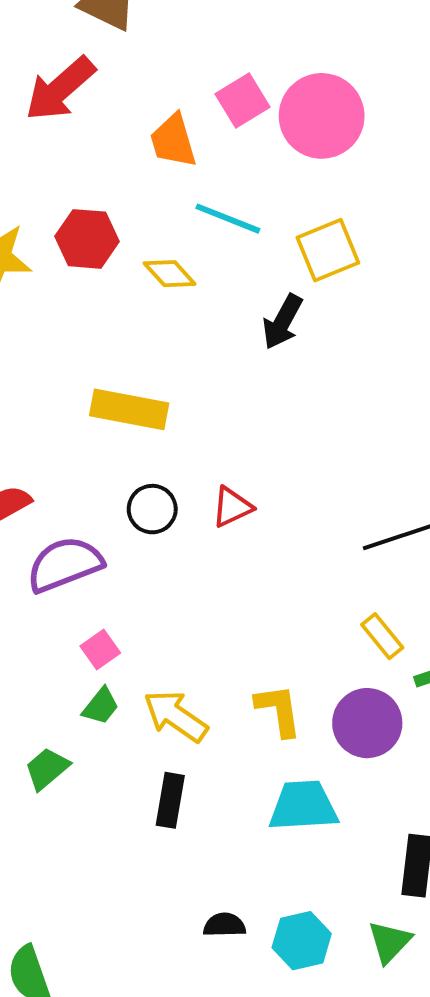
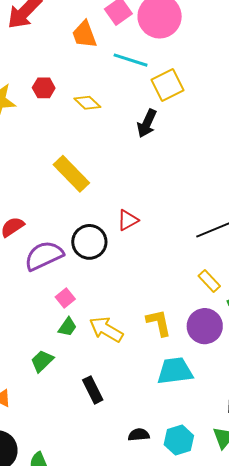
cyan line: (228, 219) -> (131, 60), moved
red hexagon: (87, 239) -> (44, 88), size x0.7
yellow rectangle: (129, 409) -> (71, 174), turned 39
black circle: (152, 509) -> (89, 242), moved, size x1.4
black rectangle: (170, 800) -> (93, 390), moved, turned -32

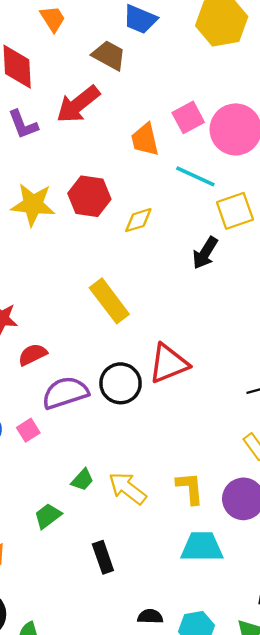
red hexagon: (44, 88) -> (89, 196), size x1.6
yellow diamond: (87, 103) -> (138, 220), turned -68
red triangle: (128, 220) -> (169, 363), size x1.6
pink square: (65, 298) -> (28, 430), moved

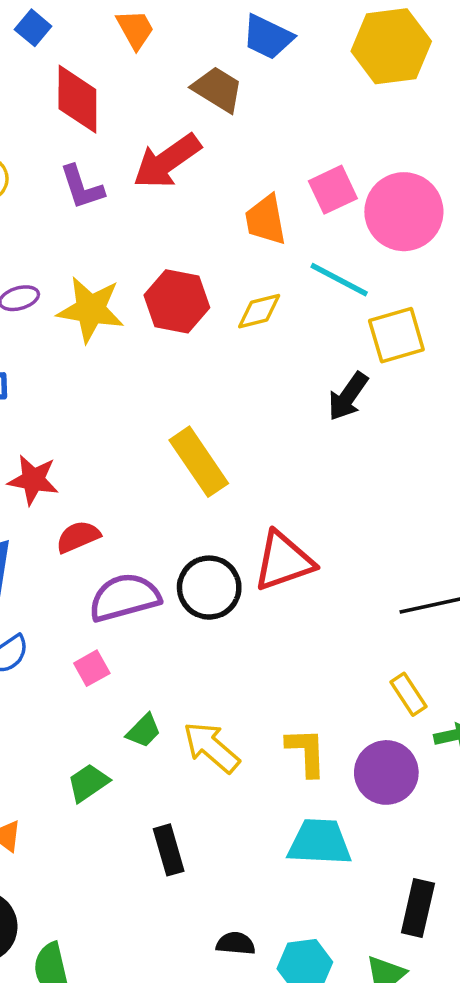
yellow diamond: (138, 220) -> (259, 311), moved
pink square: (28, 430) -> (92, 668), moved

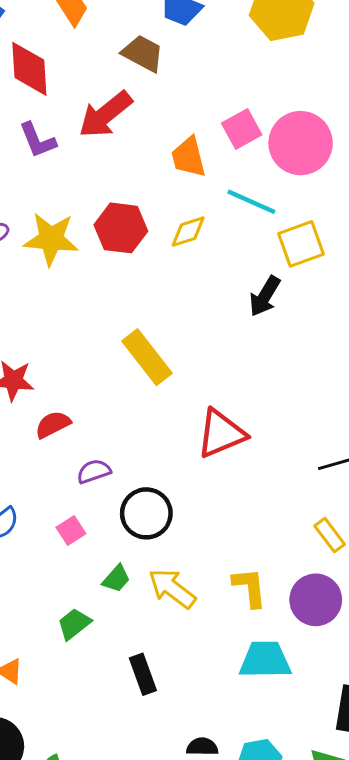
black circle: (209, 588) -> (146, 513), moved
purple semicircle: (125, 597) -> (94, 471), size x0.6

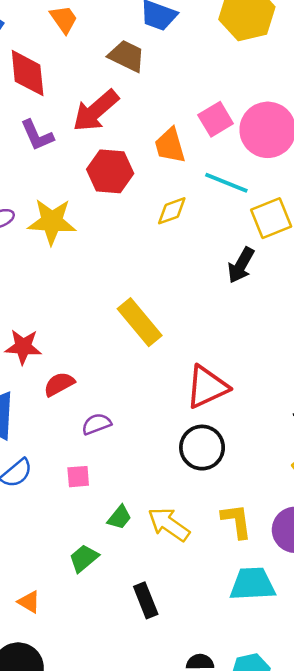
red hexagon: (121, 228) -> (110, 171), moved
black circle: (146, 513) -> (202, 448), moved
pink square: (71, 531) -> (78, 477), turned 30

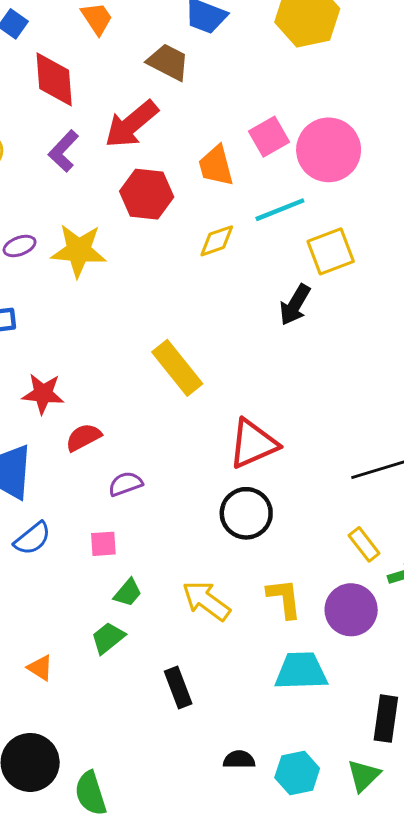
purple L-shape: (37, 135) -> (64, 151), turned 66
cyan line: (226, 183) -> (280, 210), turned -45
green trapezoid: (120, 517) -> (128, 593), moved
orange triangle: (29, 602) -> (40, 668), moved

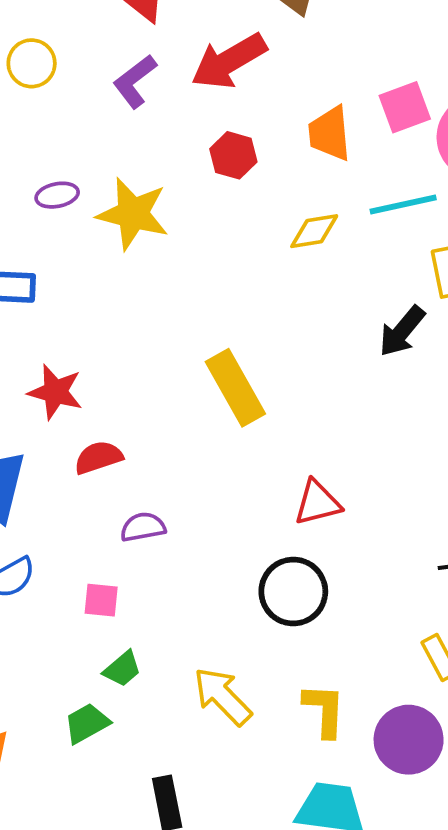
red hexagon: (147, 194) -> (233, 155), size x0.7
red triangle: (253, 444) -> (317, 503), size x0.7

